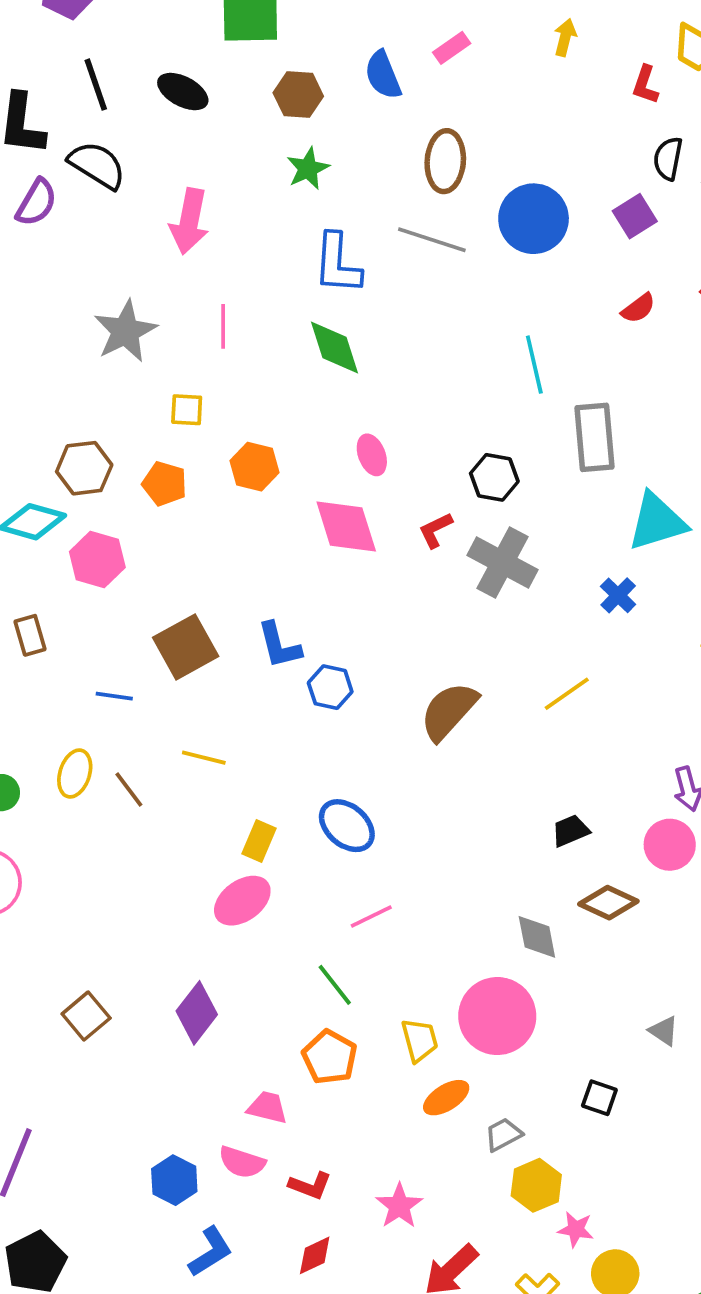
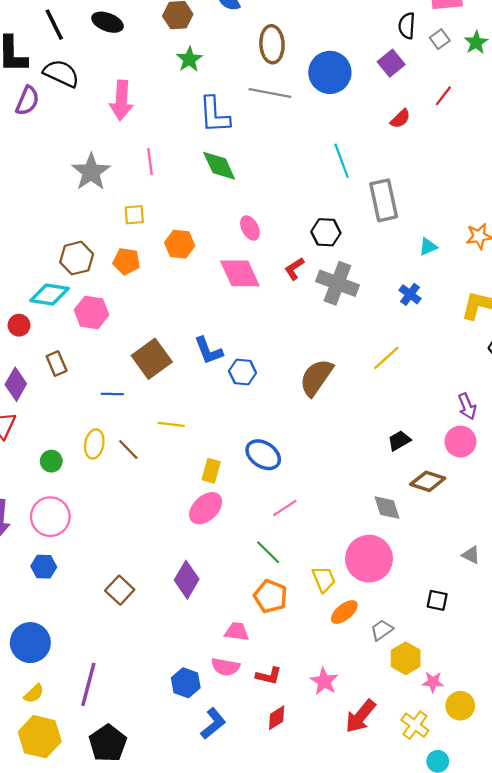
cyan triangle: (657, 522) -> (428, 247), size x0.5

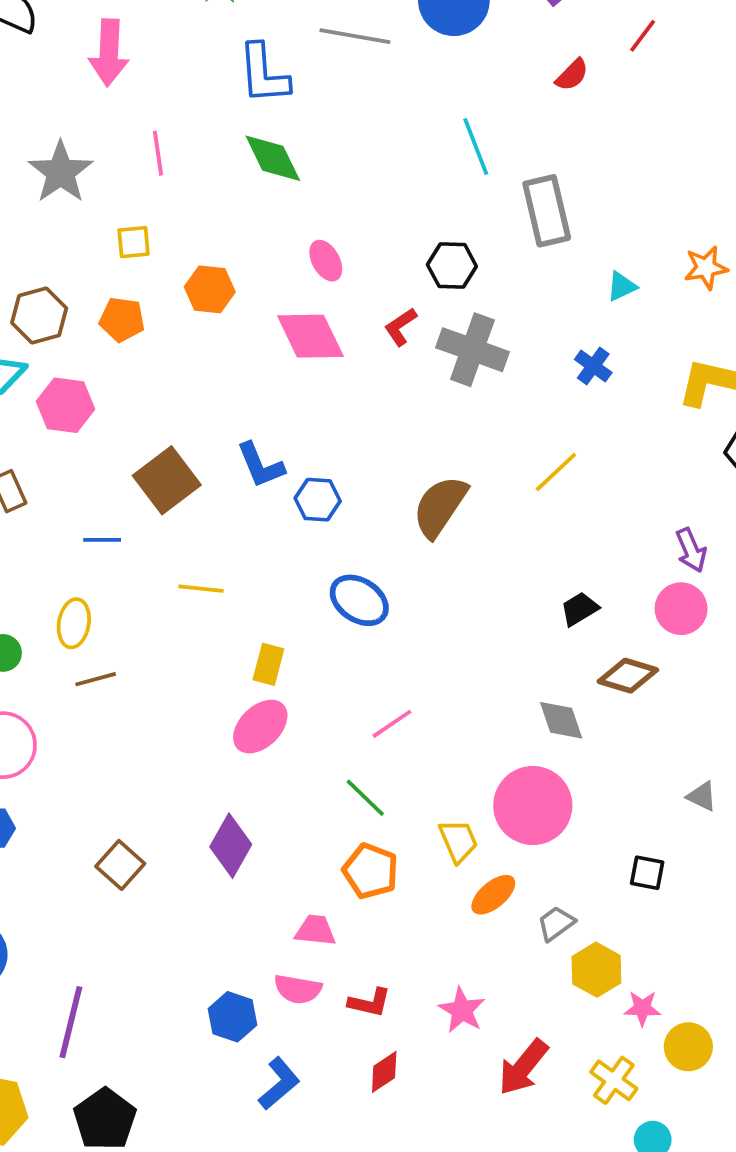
brown line: (128, 450) -> (96, 679), moved, turned -60
blue ellipse: (263, 455) -> (359, 600), moved

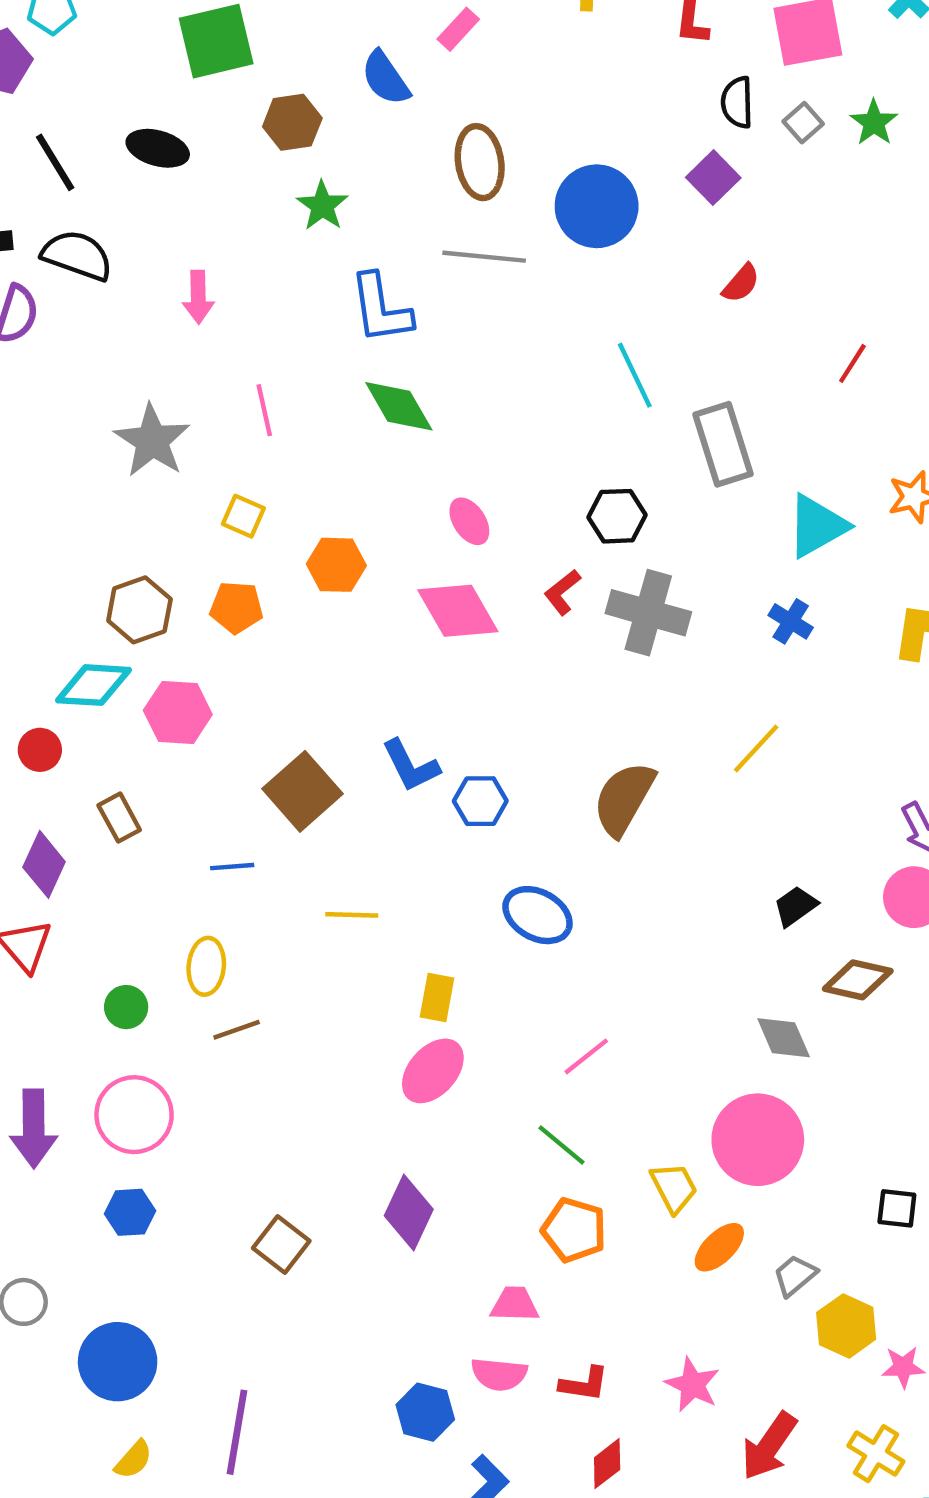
red line: (643, 36) -> (852, 363), moved
pink arrow: (109, 53) -> (198, 297), size x0.7
yellow square: (134, 242) -> (243, 516), turned 33
cyan triangle: (622, 286) -> (817, 526), size x1.8

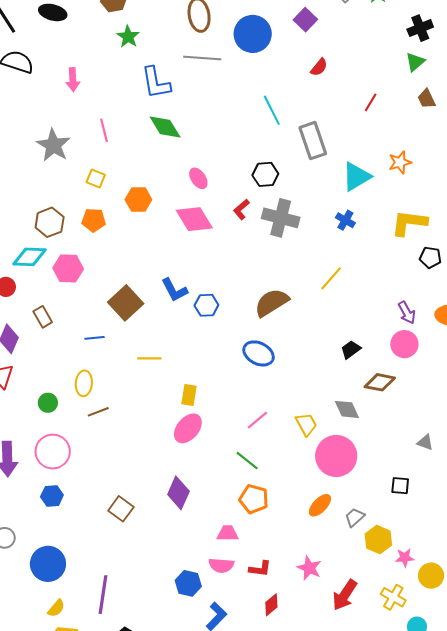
brown semicircle: (624, 799) -> (272, 303), turned 30
blue ellipse: (538, 915) -> (259, 353), moved
yellow trapezoid: (674, 1187) -> (306, 424), moved

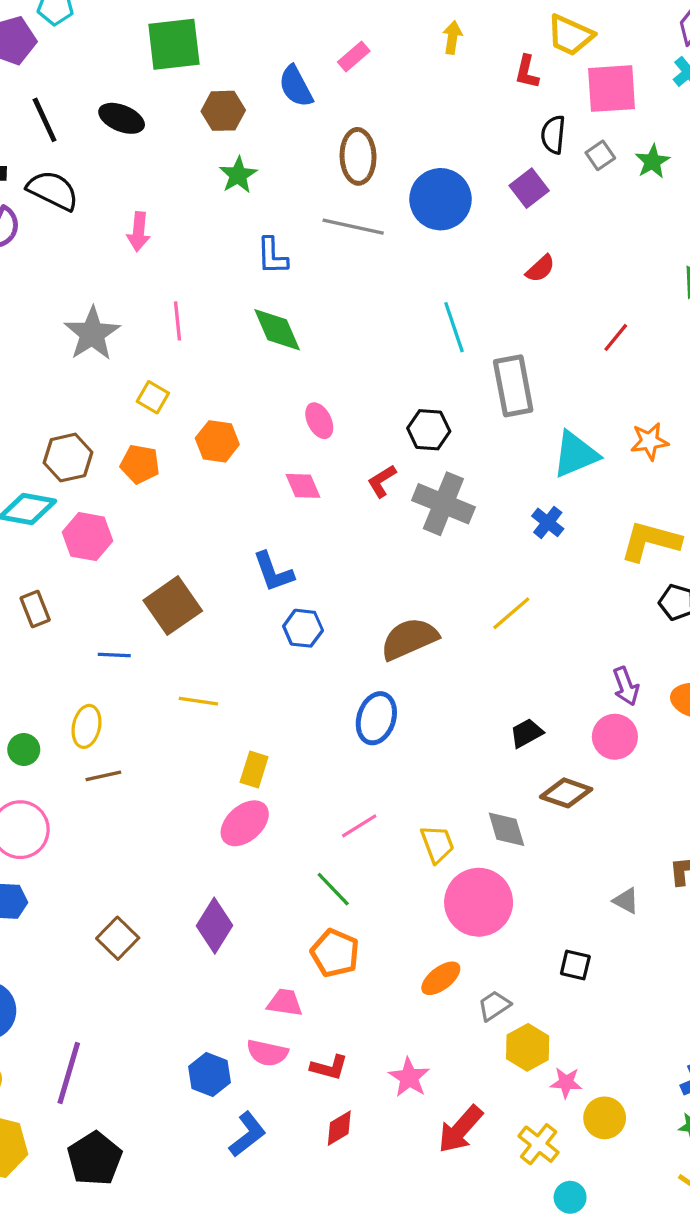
blue L-shape: (156, 83) -> (272, 256), size x0.7
pink diamond: (194, 219) -> (303, 486), size x0.6
blue L-shape: (174, 290) -> (273, 572), moved
blue ellipse: (259, 353) -> (376, 718), turned 72

